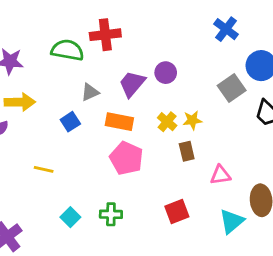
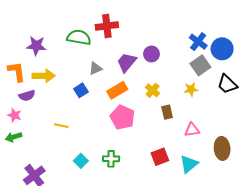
blue cross: (226, 29) -> (198, 42), moved
yellow star: (192, 120) -> (191, 89), moved
orange rectangle: (119, 122) -> (117, 90), turned -42
cyan triangle: (232, 221) -> (189, 164), moved

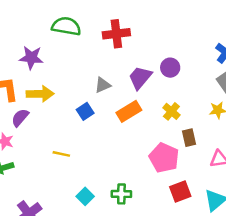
green semicircle: (79, 37) -> (66, 26), moved
purple semicircle: (27, 96) -> (20, 118), turned 147
pink pentagon: (122, 117) -> (164, 158), moved

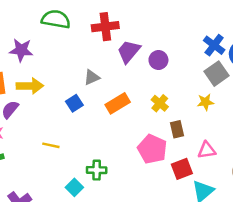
purple trapezoid: (140, 78) -> (129, 51), moved
red square: (180, 191) -> (182, 169), moved
green cross: (121, 194) -> (97, 170), moved

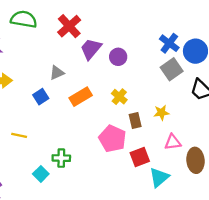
red cross: (105, 27) -> (69, 26), turned -35
yellow star: (205, 102) -> (161, 113), moved
pink triangle: (207, 150) -> (173, 142), moved

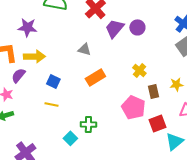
purple circle: (118, 57) -> (137, 27), moved
gray triangle: (57, 73) -> (84, 49), turned 40
blue square: (41, 97) -> (53, 81), moved, turned -32
orange rectangle: (81, 97) -> (95, 77), moved

